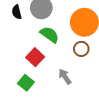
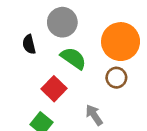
black semicircle: (17, 12) -> (29, 44), moved

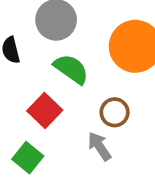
brown circle: (116, 78) -> (115, 112), moved

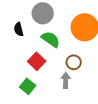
gray arrow: (99, 146) -> (66, 80), turned 35

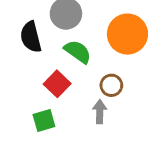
black semicircle: (19, 29) -> (31, 37), size x1.5
green square: (28, 86) -> (44, 120), turned 35

